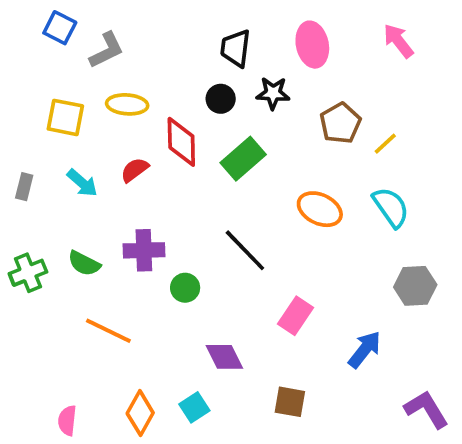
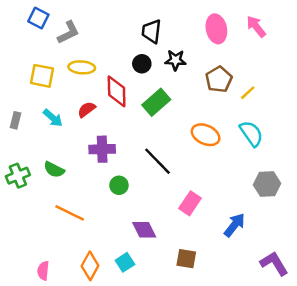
pink ellipse: (312, 45) -> (216, 29), moved
purple cross: (144, 250) -> (102, 149), moved

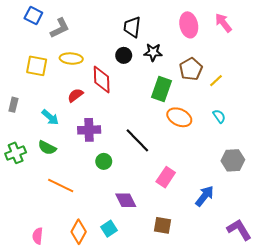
green rectangle: (156, 102) -> (161, 89), moved, turned -30
cyan arrow: (53, 118) -> (50, 117), moved
cyan semicircle: (251, 134) -> (219, 116), size x0.6

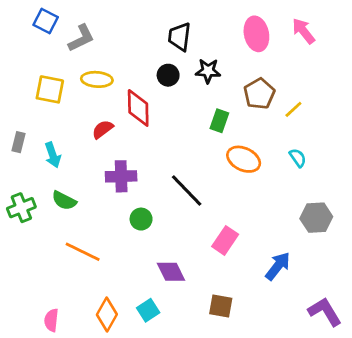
green rectangle: (161, 89) -> (219, 121), size x0.7
cyan arrow: (50, 117) -> (53, 155), moved, turned 30

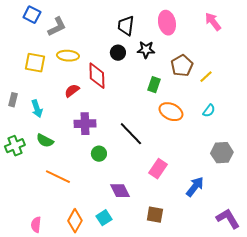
pink ellipse: (256, 34) -> (167, 23), moved
cyan semicircle: (298, 158) -> (209, 111), turned 72

